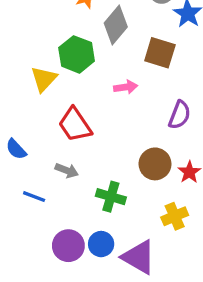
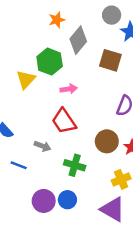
pink arrow: (126, 87) -> (69, 89), moved
red trapezoid: (75, 125) -> (64, 121), moved
purple triangle: (139, 257) -> (113, 209), moved

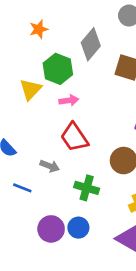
orange star: (57, 20) -> (39, 29), moved
pink arrow: (69, 89) -> (69, 100), moved

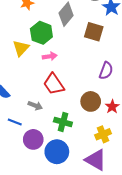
blue circle: (78, 228) -> (57, 152), size x1.5
purple circle: (51, 229) -> (33, 139), moved

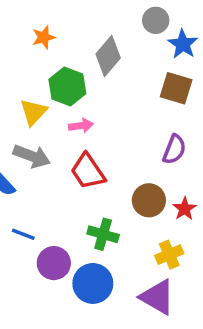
brown square: (94, 32) -> (176, 88), moved
gray arrow: (35, 106) -> (32, 156), moved, size x1.5

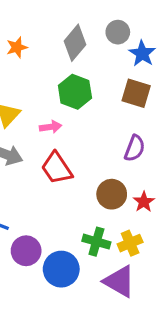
gray diamond: (108, 56) -> (75, 43), moved
green hexagon: (67, 87) -> (75, 92), moved
green cross: (103, 234) -> (96, 242), moved

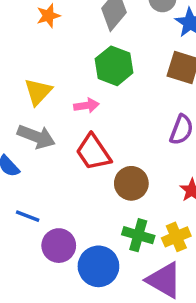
brown circle: (112, 194) -> (131, 183), moved

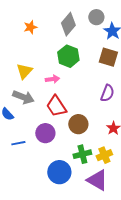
blue line: (28, 216) -> (18, 143), turned -32
green cross: (138, 235) -> (82, 154), turned -30
purple circle: (59, 246) -> (45, 133), moved

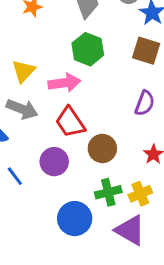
pink arrow: (52, 79) -> (64, 83), size x1.5
blue line: (18, 143) -> (15, 176), turned 64

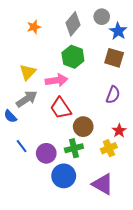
gray arrow: (22, 109) -> (27, 99), turned -55
purple circle: (54, 162) -> (46, 153), moved
green cross: (108, 192) -> (74, 148), moved
yellow cross: (140, 194) -> (109, 148), moved

